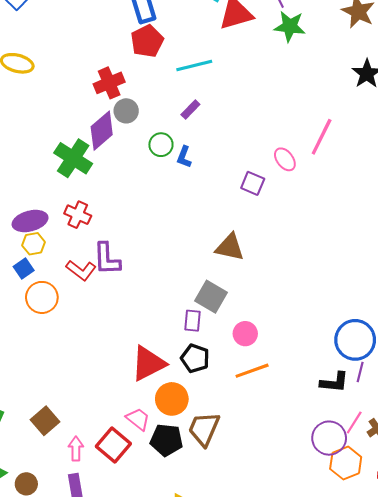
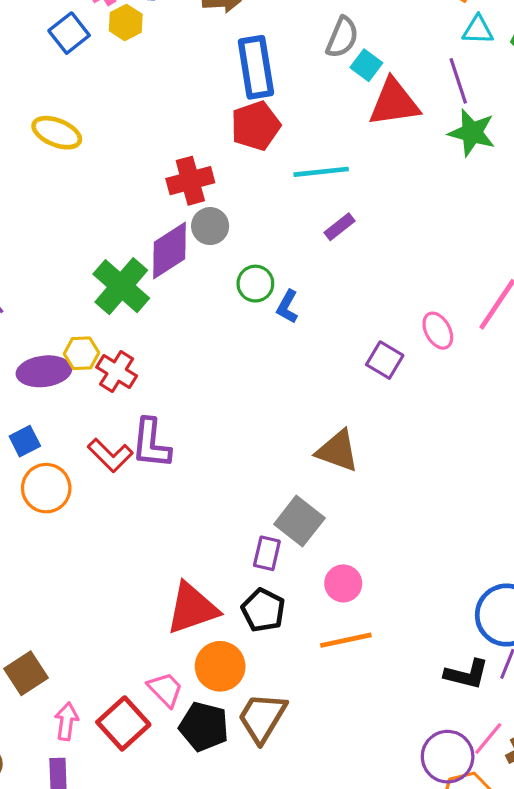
purple rectangle: (190, 109) -> (340, 227), moved
yellow hexagon: (34, 244) -> (82, 353), moved

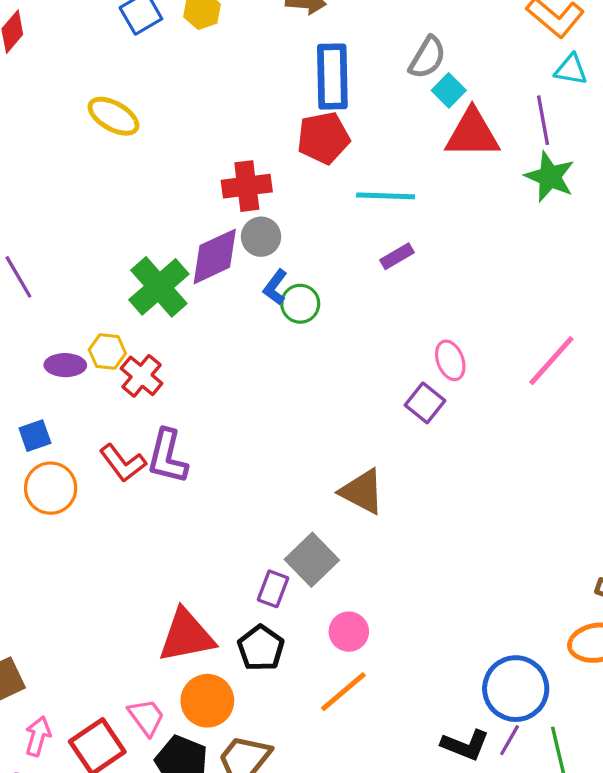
blue L-shape: (287, 307) -> (275, 287), moved
pink ellipse: (438, 331) -> (450, 360), moved
purple ellipse: (44, 371) -> (65, 365), size x0.7
orange line: (346, 640) -> (343, 692), turned -36

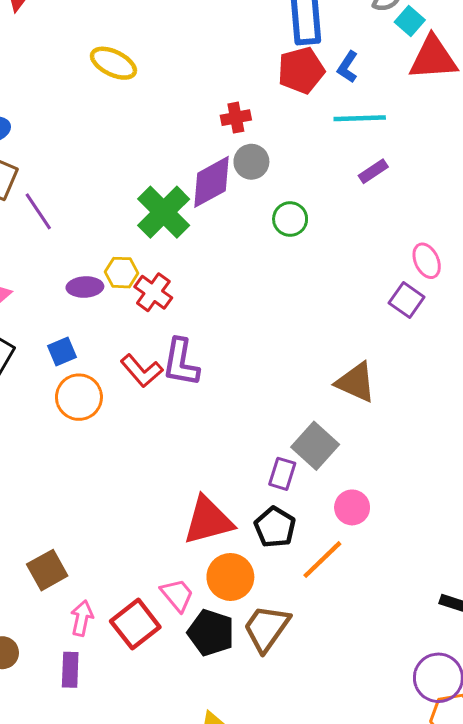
red cross: (247, 186) -> (236, 118), size x0.7
blue L-shape: (275, 287) -> (348, 67), moved
orange line: (343, 692) -> (322, 560), moved

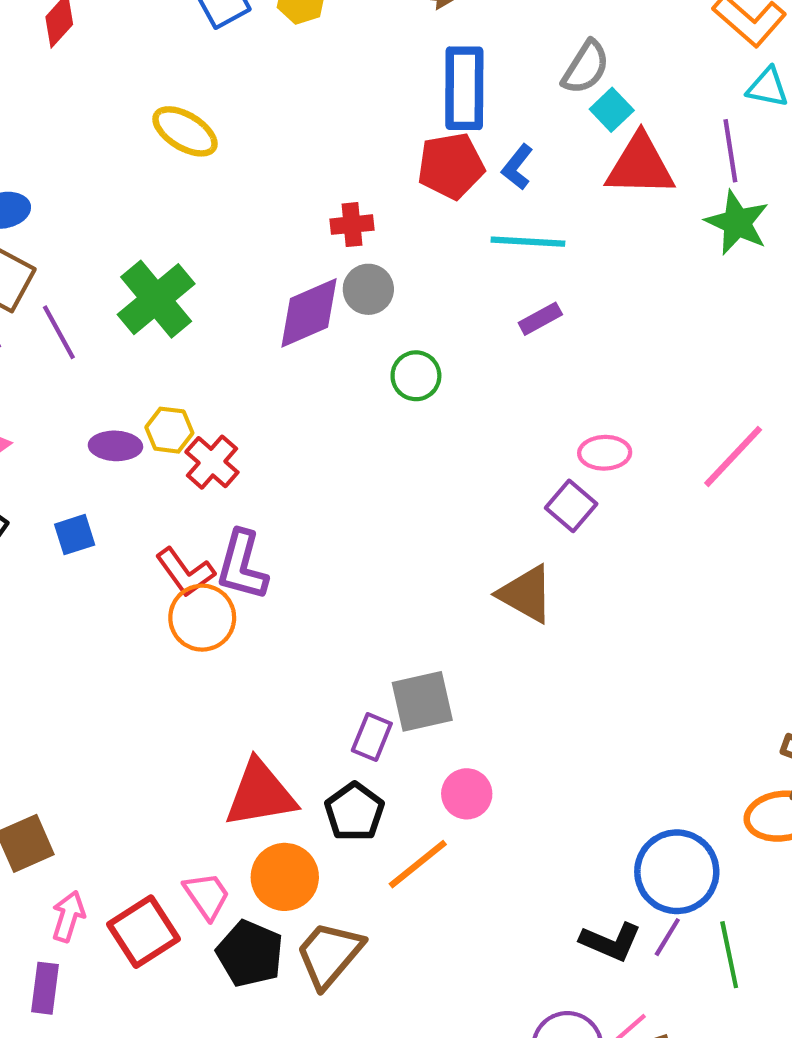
green cross: (164, 212) -> (156, 299), moved
pink ellipse: (427, 261) -> (605, 453), turned -72
brown triangle: (356, 382) -> (526, 594), moved
orange circle: (79, 397) -> (202, 618), moved
gray square: (315, 446) -> (422, 701), turned 30

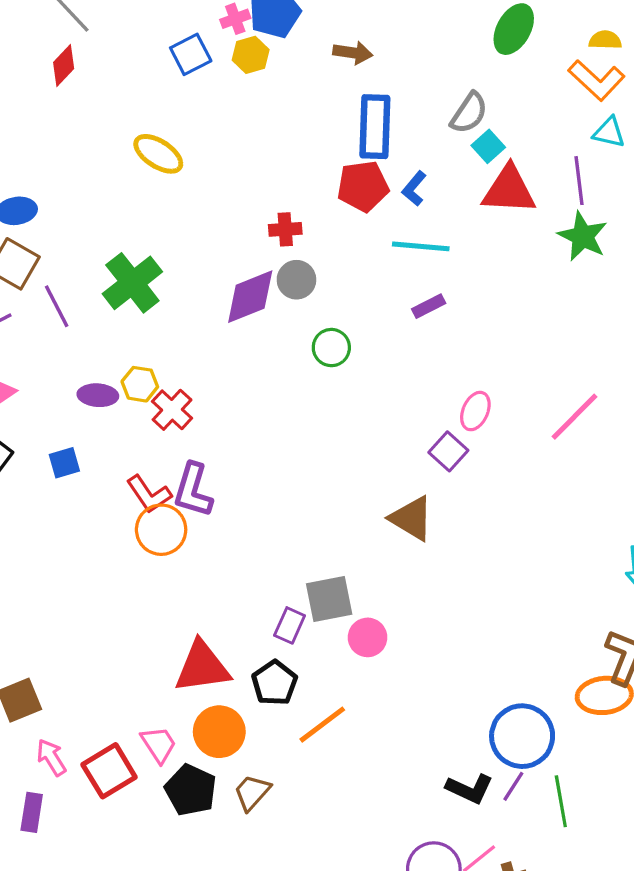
pink ellipse: (605, 453) -> (475, 411), turned -66
pink circle: (467, 794) -> (368, 637), moved
pink arrow: (68, 916) -> (51, 757), turned -51
brown trapezoid: (329, 954) -> (252, 792), size x0.7

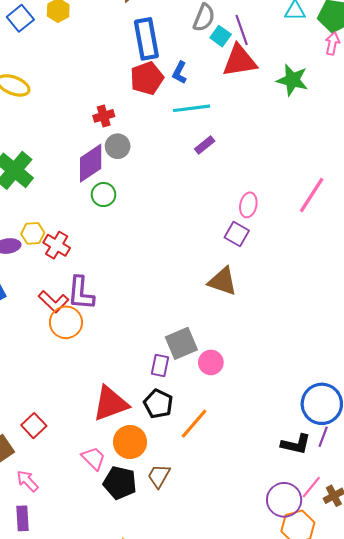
purple line: (579, 181) -> (242, 30), moved
green circle: (331, 348) -> (104, 195), moved
red square: (109, 771) -> (34, 426), moved, size x0.7

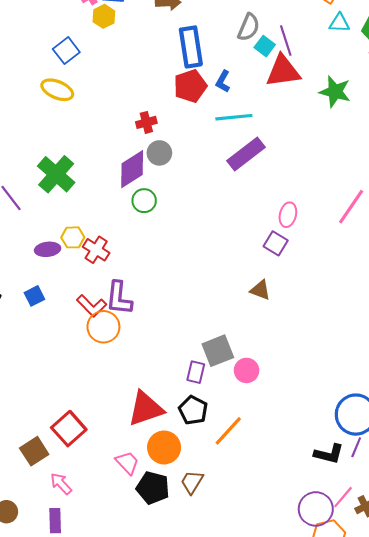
blue square: (20, 18) -> (66, 51), moved
purple rectangle: (205, 145) -> (246, 154), size x1.8
brown triangle: (223, 281) -> (260, 290), size x0.7
red square: (34, 426) -> (69, 429), size x1.4

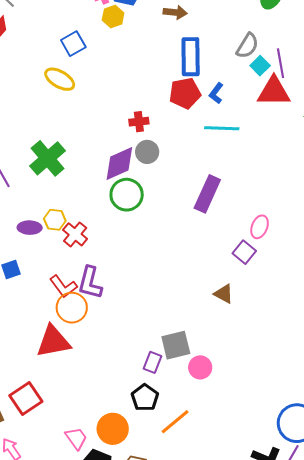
purple rectangle: (246, 154) -> (207, 194), moved, turned -36
green circle: (144, 201) -> (127, 195), size x1.4
red triangle: (146, 409) -> (53, 342), moved

